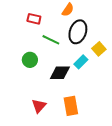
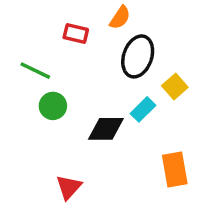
red rectangle: (34, 19) -> (76, 34), moved
green line: (51, 40) -> (35, 71), moved
orange rectangle: (71, 106) -> (175, 169), moved

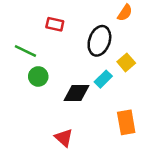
orange semicircle: (120, 18) -> (125, 13), moved
red triangle: (69, 187) -> (64, 138), moved, turned -30

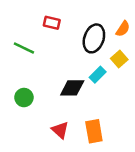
orange semicircle: (125, 13) -> (123, 29), moved
green circle: (38, 76) -> (24, 98), moved
orange rectangle: (126, 122) -> (94, 131), moved

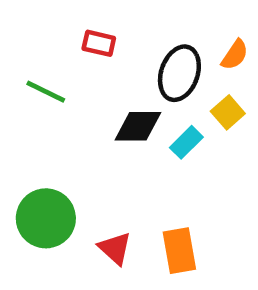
black diamond: (72, 88) -> (138, 126), moved
green circle: (24, 98) -> (46, 218), moved, size x1.6

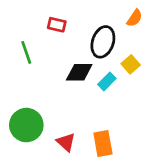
orange semicircle: (235, 55) -> (135, 18), moved
green line: (46, 92) -> (26, 52), turned 45

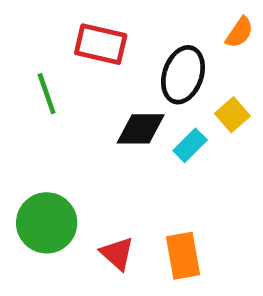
red rectangle: (57, 25) -> (101, 44), size x1.5

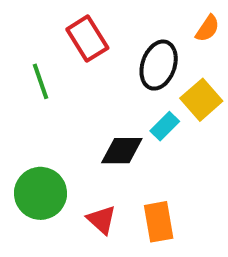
red rectangle: (101, 44) -> (87, 39), turned 45
yellow square: (232, 115) -> (201, 100), size x1.4
black diamond: (141, 129) -> (122, 151), moved

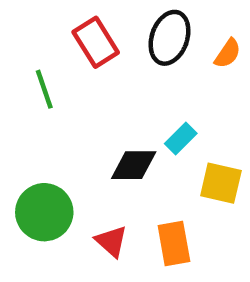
orange semicircle: (207, 28) -> (228, 53), moved
black ellipse: (159, 65) -> (170, 38), moved
yellow square: (201, 100) -> (221, 183), moved, turned -36

